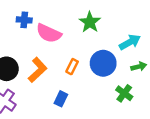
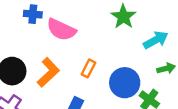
green star: (90, 22) -> (123, 17), moved
blue circle: (103, 63) -> (125, 83), moved

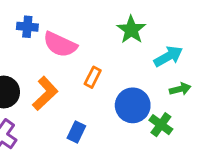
orange rectangle: (88, 68) -> (93, 77), moved

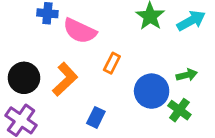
cyan arrow: (168, 56) -> (191, 21), moved
green arrow: (180, 89) -> (187, 75), moved

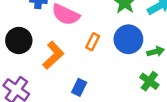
black circle: (24, 78) -> (19, 40), moved
blue circle: (152, 91) -> (128, 39), moved

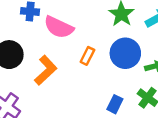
blue rectangle: (79, 87) -> (115, 104), moved

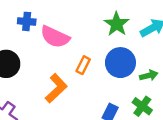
orange L-shape: (46, 70) -> (56, 88), moved

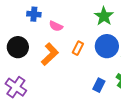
pink semicircle: (55, 37) -> (56, 26), size x0.6
orange L-shape: (56, 88) -> (50, 54), moved

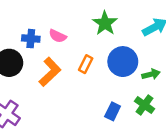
blue cross: (34, 14) -> (31, 39), moved
green star: (104, 16) -> (105, 23), moved

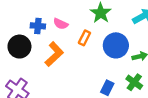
orange rectangle: (86, 64) -> (84, 38), moved

